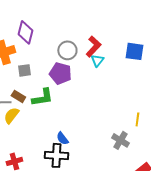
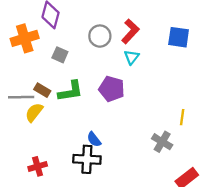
cyan triangle: (97, 60) -> (132, 57), moved
gray square: (24, 70) -> (60, 55), moved, turned 32
purple pentagon: (60, 73) -> (112, 89), moved

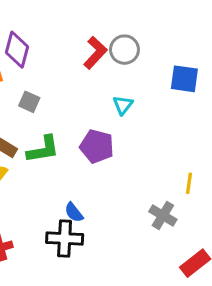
red L-shape: (130, 31) -> (95, 53), moved
gray circle: (100, 36) -> (124, 50), moved

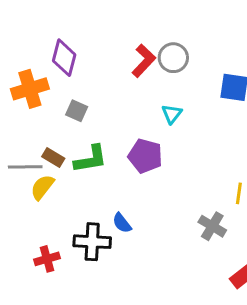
black cross: (65, 239) -> (92, 242), moved

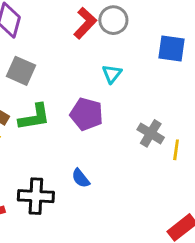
gray square: (77, 111) -> (21, 71), size x1.4
blue semicircle: (122, 223) -> (81, 178), moved
gray cross: (212, 226) -> (151, 133), moved

